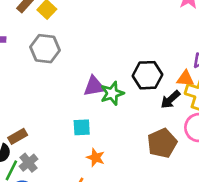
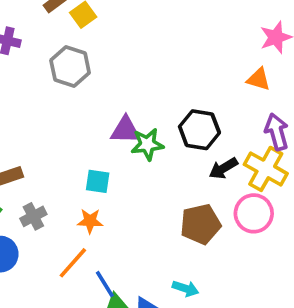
orange triangle: (185, 78) -> (259, 79), moved
orange star: (96, 158) -> (90, 221), moved, turned -30
gray cross: (28, 163) -> (33, 216), moved

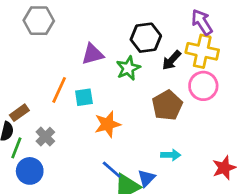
green star: (147, 144) -> (128, 68), moved
orange star: (90, 221) -> (108, 124), moved, size x1.4
orange line: (73, 263) -> (59, 90), moved

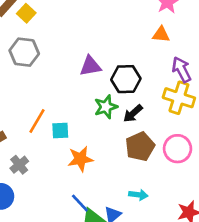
purple triangle: (93, 54) -> (90, 66), moved
black arrow: (172, 60) -> (133, 113), moved
pink circle: (203, 86) -> (178, 149), moved

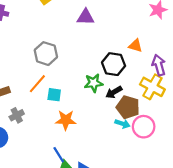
orange triangle: (161, 34) -> (136, 46), moved
gray hexagon: (24, 52) -> (46, 54), moved
purple triangle: (90, 66) -> (86, 17), moved
brown pentagon: (140, 147) -> (128, 107), moved, turned 30
cyan arrow: (138, 195) -> (122, 124), moved

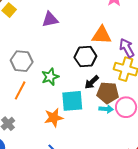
orange triangle: (136, 46) -> (102, 35), size x1.5
green star: (94, 83) -> (50, 77), moved
cyan square: (54, 95) -> (72, 101), moved, size x1.6

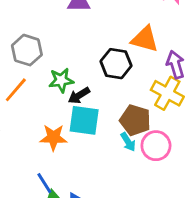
black arrow: (92, 82) -> (79, 96), moved
cyan arrow: (106, 109) -> (128, 142), turned 40

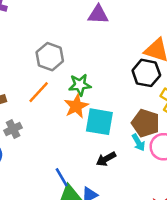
black hexagon: (116, 64) -> (146, 73), moved
black arrow: (79, 96) -> (106, 159), moved
orange star: (53, 137) -> (76, 106), moved, turned -30

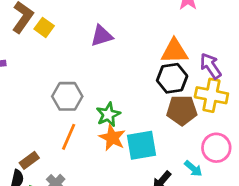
brown pentagon: (146, 123) -> (182, 110), moved
cyan arrow: (138, 142) -> (193, 169), moved

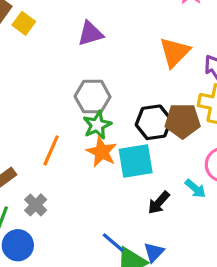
orange triangle: (174, 51) -> (175, 52), turned -44
black hexagon: (172, 78) -> (154, 122), moved
gray hexagon: (67, 96) -> (93, 97), moved

